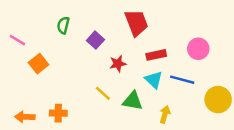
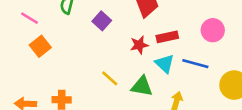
pink line: (17, 40) -> (30, 18), moved
red star: (118, 64) -> (139, 45), moved

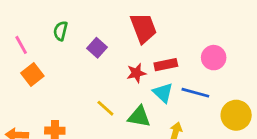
pink line: (30, 18) -> (21, 45), turned 30

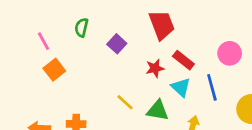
red rectangle: (166, 65) -> (183, 60), turned 50
blue line: (195, 93) -> (212, 87), turned 60

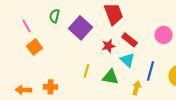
purple square: (117, 44) -> (80, 28), size x1.6
blue line: (212, 87) -> (150, 71), moved, turned 30
yellow line: (125, 102) -> (86, 71), turned 64

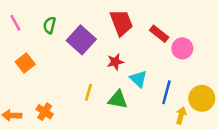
pink line: (26, 26) -> (15, 23), moved
red rectangle: (129, 40) -> (159, 34), moved
orange cross: (50, 87) -> (45, 112), turned 32
yellow arrow: (136, 88) -> (181, 115), moved

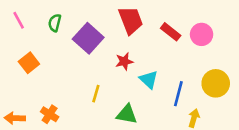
pink circle: (182, 48) -> (202, 34), moved
yellow circle: (202, 98) -> (216, 83), moved
green triangle: (118, 100) -> (127, 114), moved

